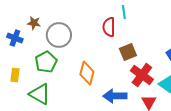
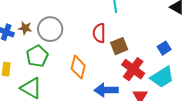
brown star: (34, 23) -> (25, 28), moved
red semicircle: (109, 27) -> (99, 33), moved

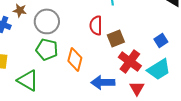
brown star: (25, 28) -> (20, 10), moved
green pentagon: (37, 56) -> (47, 49), moved, turned -30

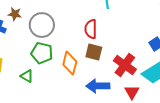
brown square: (116, 38) -> (94, 52), moved, turned 36
green triangle: (28, 80) -> (27, 76), moved, size x0.6

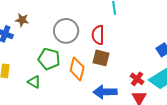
gray circle: (42, 25) -> (66, 31), moved
red cross: (125, 65) -> (137, 79), moved, size x0.6

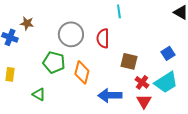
brown square: (101, 58) -> (129, 61), moved
green triangle: (34, 82) -> (39, 94), moved

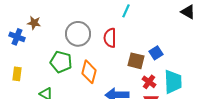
cyan line: (119, 11) -> (126, 11), turned 32
blue square: (168, 53) -> (156, 53), moved
cyan trapezoid: (166, 82) -> (173, 82), turned -60

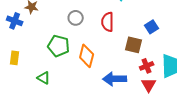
gray circle: (78, 34) -> (76, 18), size x0.6
blue square: (156, 53) -> (152, 27), moved
red cross: (149, 82) -> (147, 66), turned 32

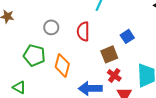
brown square: (134, 45) -> (109, 54), turned -36
red cross: (147, 66) -> (114, 75), moved, turned -32

